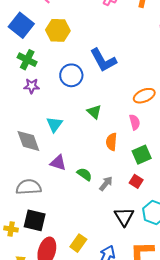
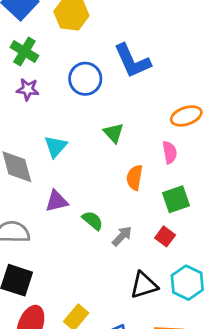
purple triangle: (58, 163) -> (57, 201), turned -36
black triangle: (124, 217) -> (144, 285), turned 40

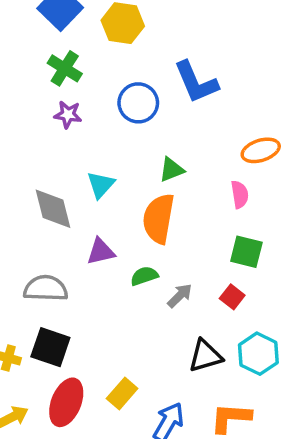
green triangle: (113, 133) -> (172, 170), turned 50
orange semicircle: (135, 178) -> (159, 218), moved, size x1.6
green square: (176, 199) -> (246, 252), turned 32
green semicircle: (93, 221) -> (144, 276), turned -60

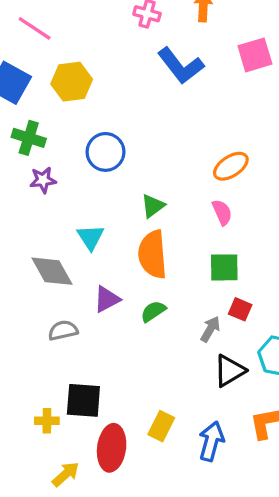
blue L-shape: (196, 82) -> (181, 66), moved
green square: (246, 252) -> (224, 267), moved
gray semicircle: (46, 288) -> (63, 330), moved, size x0.7
gray arrow: (180, 296) -> (210, 329), moved

